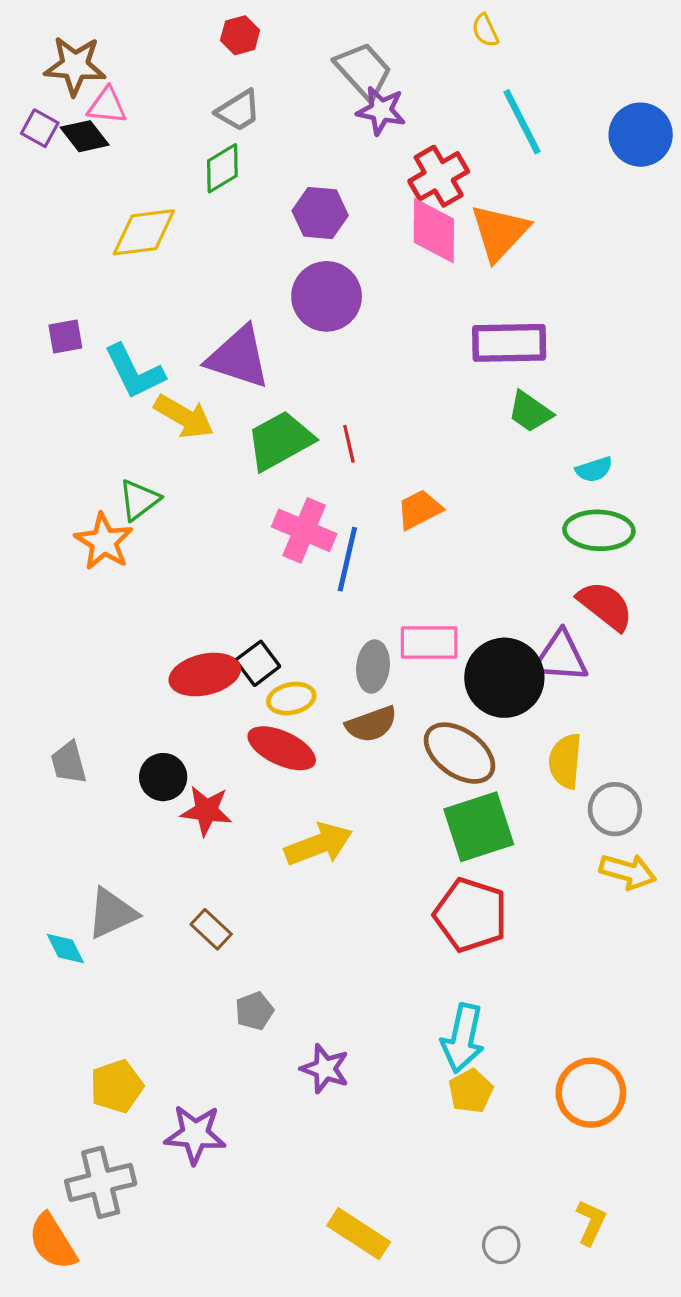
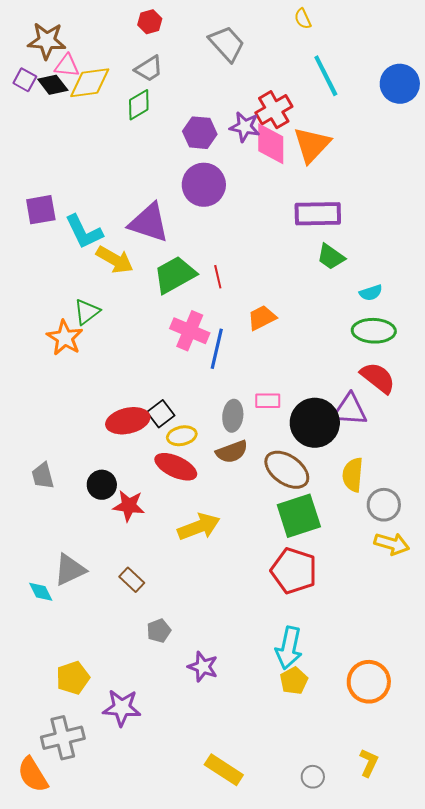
purple star: (381, 111) -> (245, 127), moved
yellow diamond: (144, 232) -> (90, 83), moved
purple square: (65, 336) -> (41, 210), size x1.4
pink rectangle: (429, 642) -> (268, 401), size x0.7

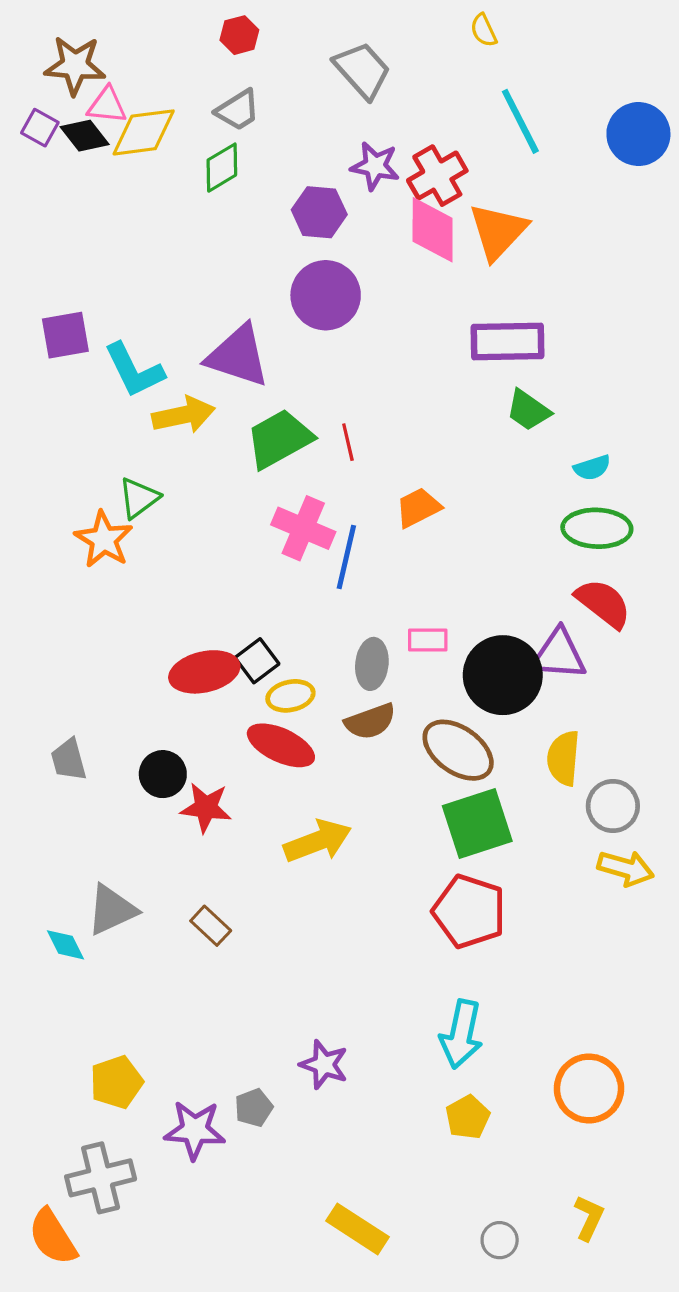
purple star: (245, 127) -> (375, 166), moved
yellow arrow: (115, 260) -> (184, 415), turned -42
gray pentagon: (159, 631) -> (254, 1108), moved
yellow pentagon: (294, 681) -> (468, 1117), moved

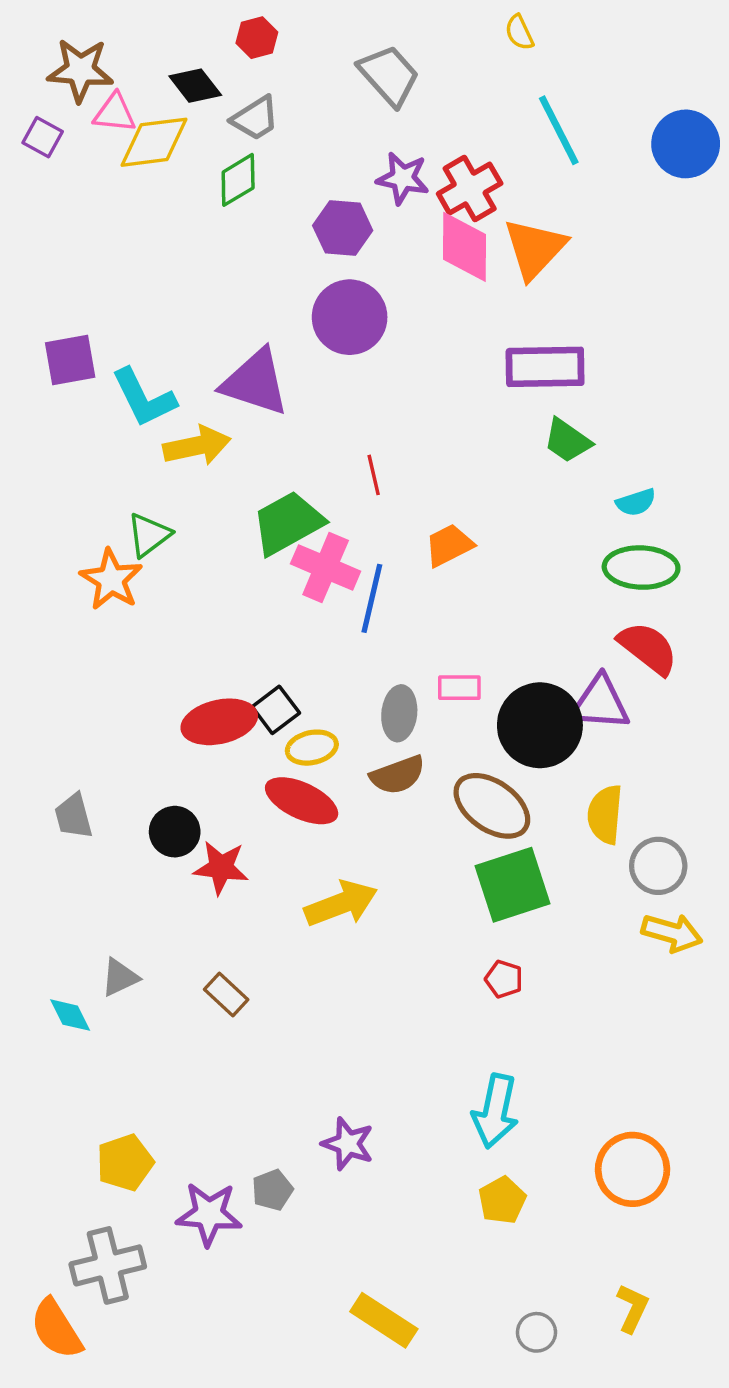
black diamond: (85, 136) -> (195, 86), moved
green trapezoid: (279, 439) -> (288, 523), moved
gray triangle: (112, 910) -> (120, 977), size x0.7
red pentagon: (469, 911) -> (504, 979), size x0.5

